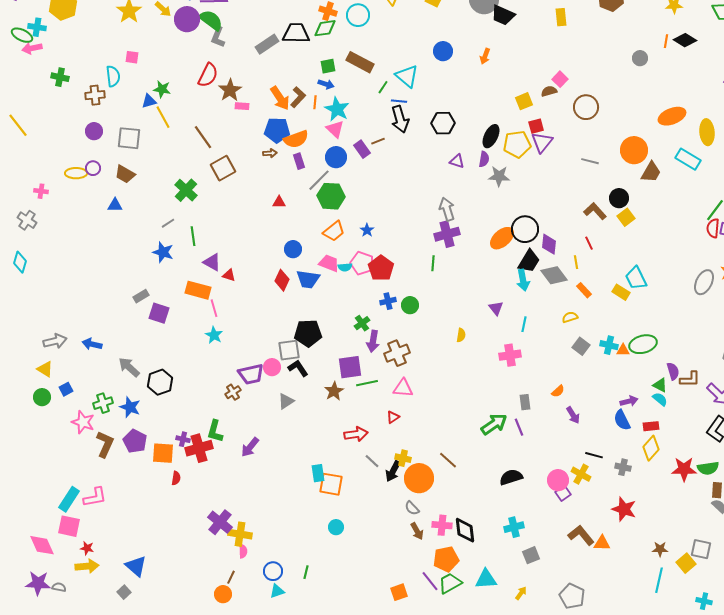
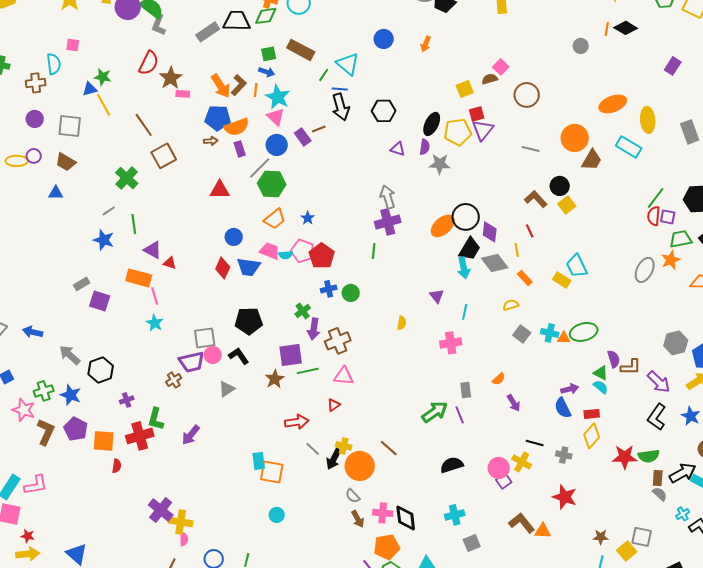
red triangle: (279, 202) -> (220, 190), size x1.5
gray square: (289, 350) -> (205, 338), moved
purple cross: (183, 439) -> (127, 400), moved, turned -32

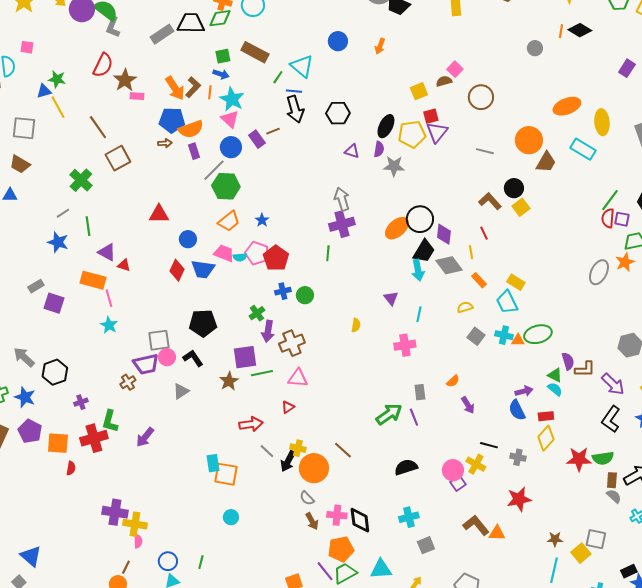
red triangle: (220, 190) -> (159, 214), moved
cyan trapezoid: (577, 266) -> (507, 302), moved
red star: (565, 497) -> (519, 499), turned -30
purple cross: (161, 510) -> (115, 512), turned -30

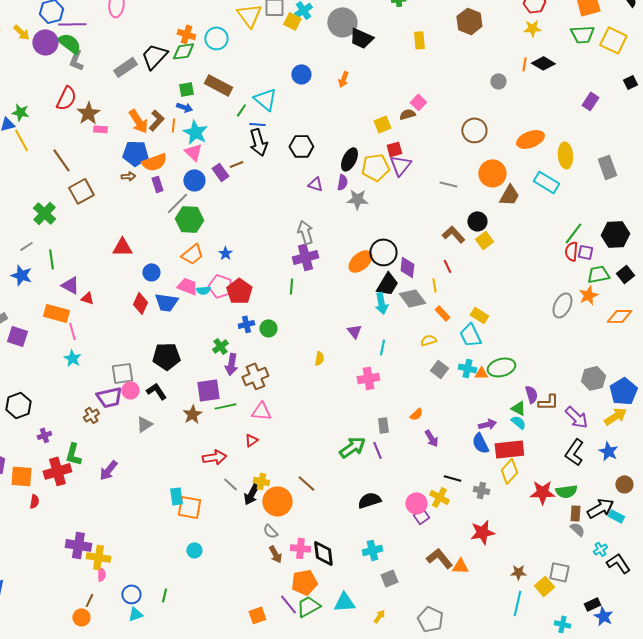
black trapezoid: (191, 23) -> (154, 56), turned -48
brown circle: (481, 97) -> (474, 130), moved
red rectangle: (546, 416) -> (509, 449), size x1.8

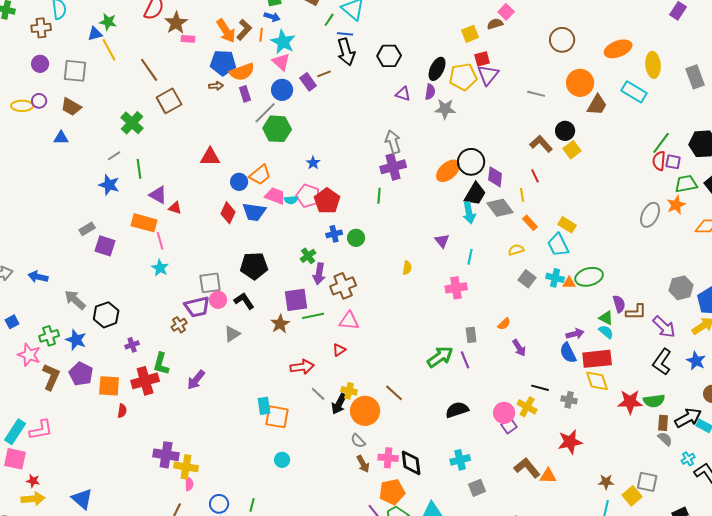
orange trapezoid: (192, 254) -> (260, 175), moved
yellow diamond: (509, 471) -> (597, 381), turned -60

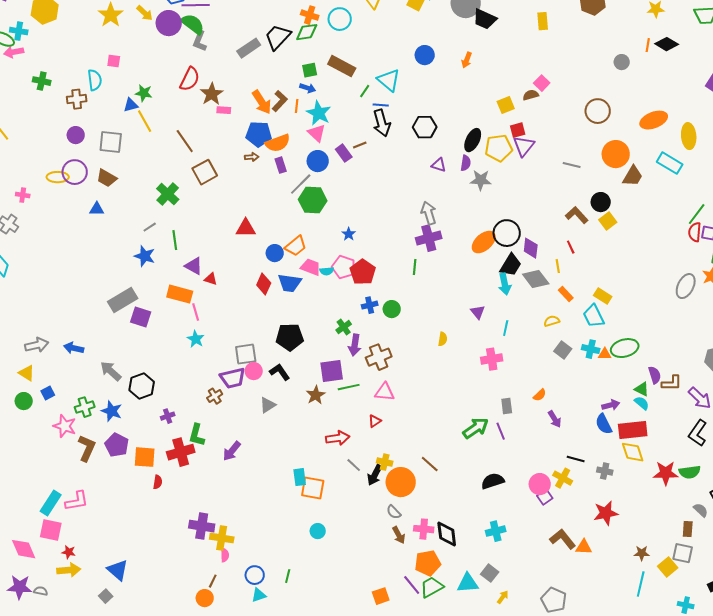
purple circle: (39, 101) -> (75, 172), size x1.6
gray rectangle: (87, 229) -> (123, 300), size x1.8
brown rectangle: (663, 423) -> (688, 529), moved
gray square: (477, 488) -> (490, 573), moved, turned -30

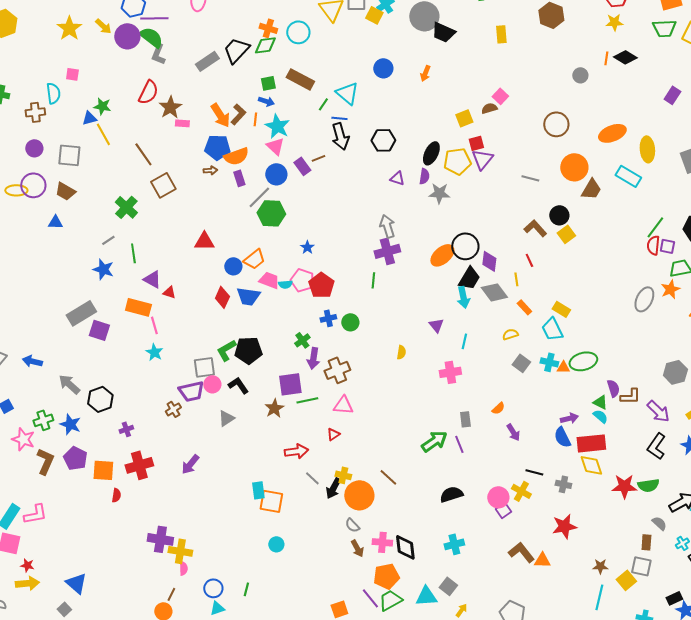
green L-shape: (197, 435) -> (226, 350), moved, turned 45

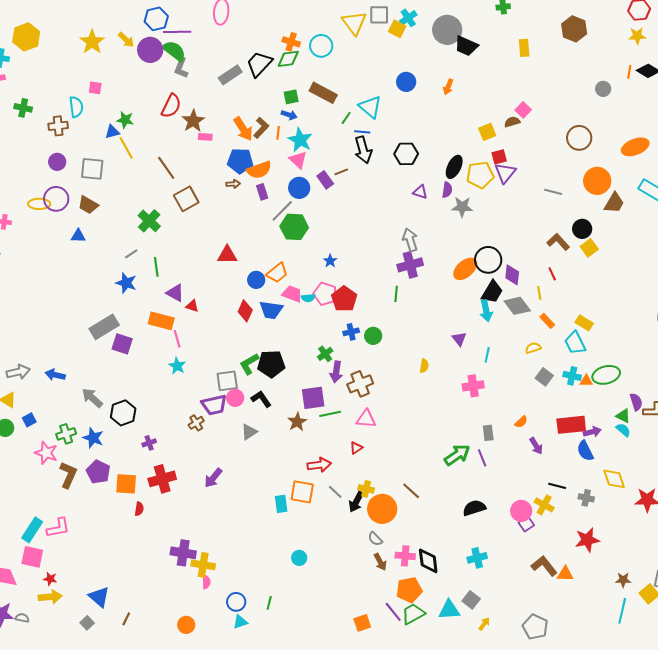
red rectangle: (591, 443) -> (571, 425), moved
orange square: (271, 501) -> (302, 492), moved
brown line: (171, 594) -> (126, 619), moved

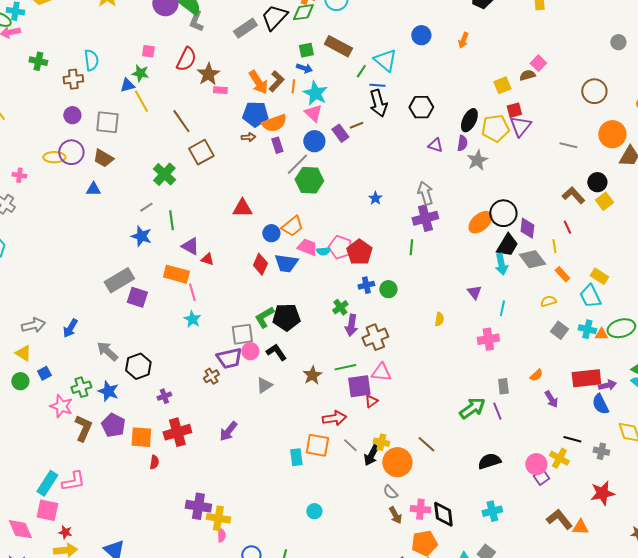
pink square: (95, 88) -> (148, 51), moved
gray star: (462, 207) -> (477, 160), turned -30
blue star: (330, 261) -> (375, 198), moved
blue arrow: (55, 375) -> (70, 328), turned -72
purple square: (313, 398) -> (359, 386), moved

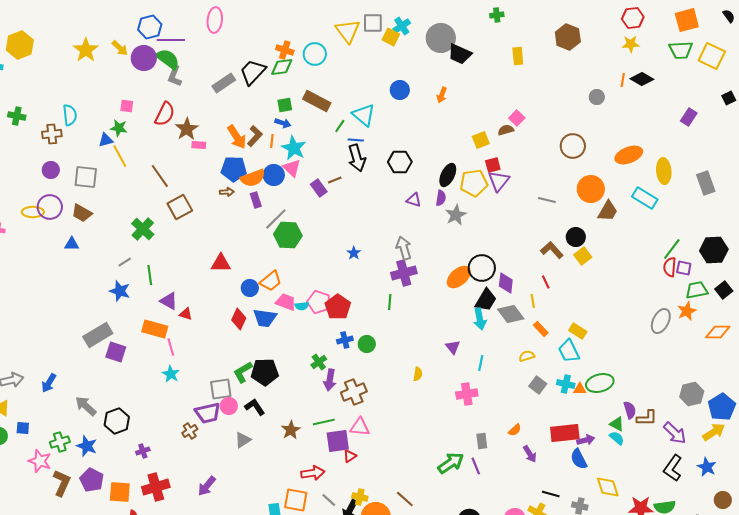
blue circle: (314, 141) -> (274, 175), moved
blue square: (44, 373) -> (23, 428), turned 32

